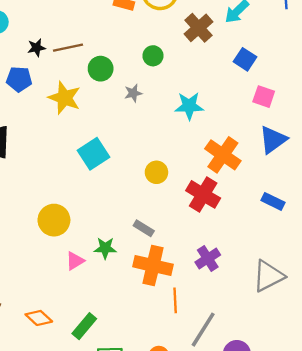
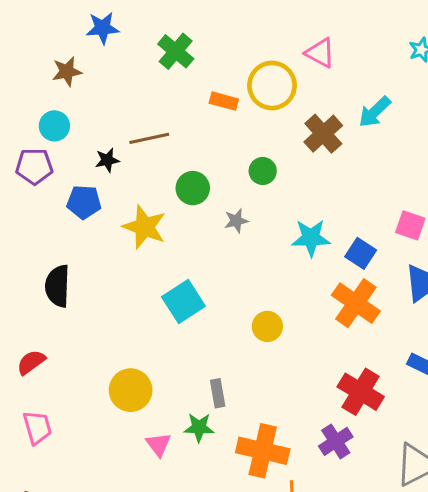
brown line: (68, 48) -> (149, 138), moved
blue square: (245, 59) -> (361, 253), moved
red cross: (203, 194) -> (361, 392), moved
gray rectangle: (144, 228) -> (218, 393), moved, turned 48
pink triangle: (75, 261) -> (159, 445), turned -36

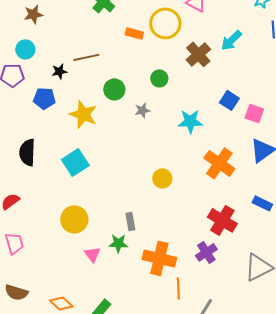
blue square: (361, 253) -> (229, 100), moved
cyan square: (183, 302) -> (75, 162), moved

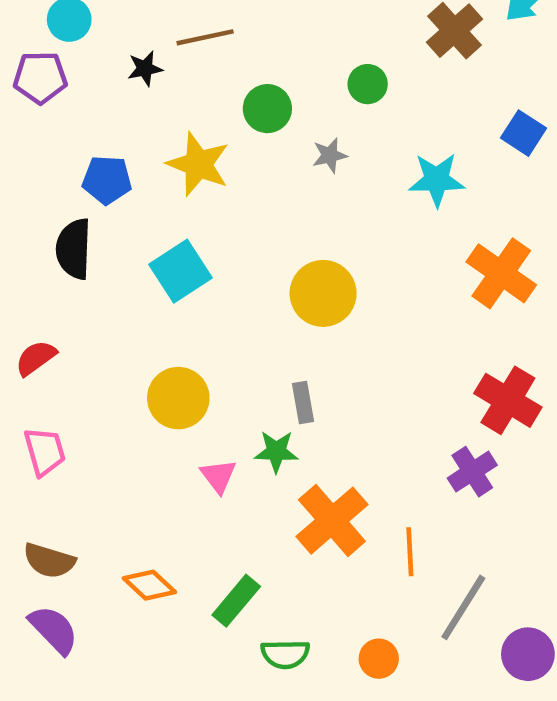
blue pentagon: (44, 98) -> (107, 180), moved
yellow circle: (162, 178) -> (323, 293), moved, size x1.5
orange cross: (159, 258) -> (332, 521), moved, turned 36

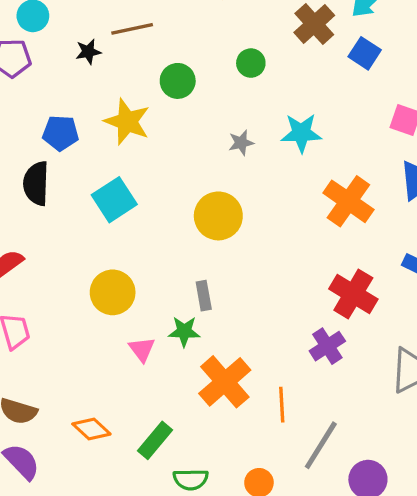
blue square: (523, 133) -> (365, 53), moved
gray star: (330, 155) -> (241, 143), moved

